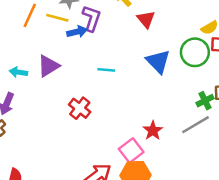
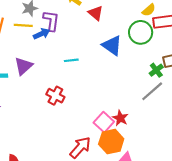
red star: (153, 131) -> (120, 118), moved

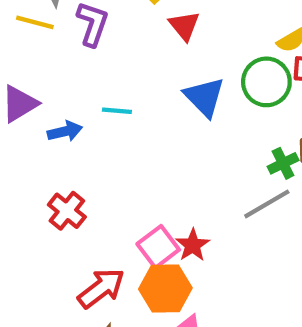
blue arrow: (41, 34) -> (65, 131), moved
red cross: (55, 96) -> (67, 211), moved

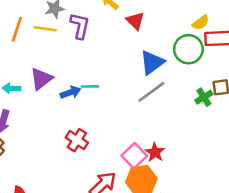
blue triangle: (204, 97) -> (152, 62), turned 44
cyan line: (117, 111) -> (90, 86), moved
gray line: (267, 204) -> (151, 92), moved

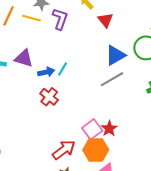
purple triangle: (41, 79) -> (24, 58), turned 48
cyan line: (90, 86) -> (63, 69), turned -64
red cross: (77, 140) -> (49, 97), moved

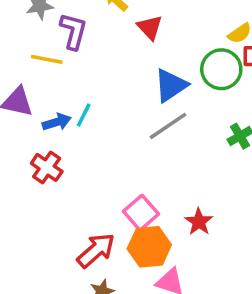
yellow line: (32, 18) -> (47, 59), moved
red cross: (49, 97) -> (47, 167), moved
red star: (109, 129) -> (199, 222), moved

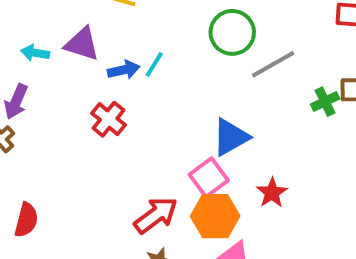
green circle: (221, 69) -> (232, 32), moved
blue triangle: (171, 85) -> (231, 137), moved
gray line: (168, 126) -> (273, 64), moved

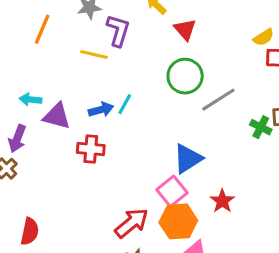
purple triangle: (82, 44) -> (57, 116), moved
green cross: (325, 102) -> (261, 127), turned -35
red cross: (109, 119) -> (91, 149), turned -32

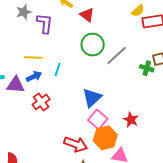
yellow line: (94, 55) -> (33, 57), moved
blue arrow: (101, 110) -> (34, 76), moved
red cross: (91, 149) -> (41, 102), turned -30
blue triangle: (188, 159) -> (92, 98), moved
red arrow: (132, 223) -> (76, 144), turned 70

